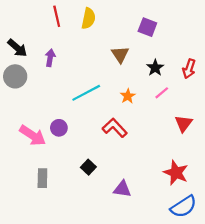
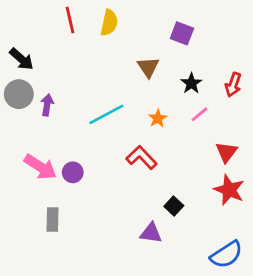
purple arrow: (50, 58) -> (47, 105), moved
purple circle: (59, 128) -> (73, 172), moved
black square: (88, 167) -> (174, 206), moved
red star: (176, 173) -> (229, 190), moved

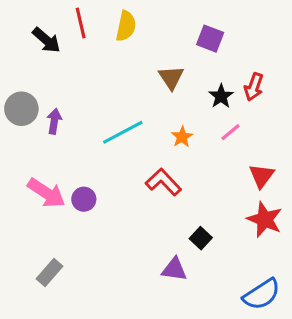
black arrow: (21, 59) -> (46, 40), moved
red arrow: (233, 85) -> (254, 87), moved
gray rectangle: (52, 220) -> (49, 272), moved, turned 40

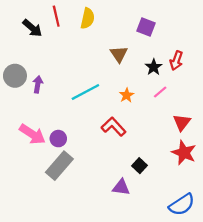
gray rectangle: (49, 272) -> (59, 166), moved, size x1.5

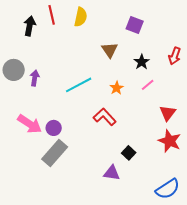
black arrow: (32, 28) -> (30, 26), turned -120
red arrow: (176, 61) -> (175, 56), moved

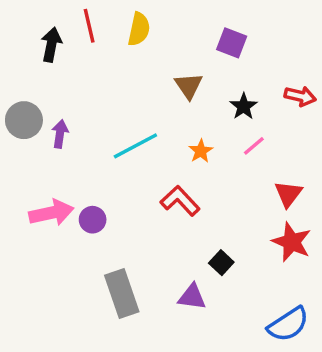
red arrow: (175, 56) -> (300, 96), turned -96
pink arrow: (30, 124) -> (51, 213), turned -45
gray rectangle: (55, 153) -> (122, 293), moved, turned -60

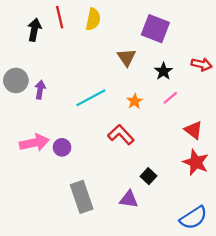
purple square: (232, 43) -> (155, 29), size x1.4
red triangle: (288, 194) -> (193, 130), turned -30

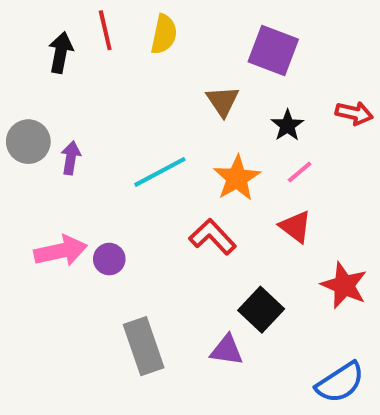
orange star: (135, 101) -> (237, 178), size x1.6
red triangle: (193, 130) -> (296, 227), moved
black square: (148, 176) -> (261, 310), size x1.5

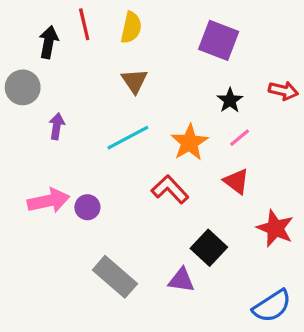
brown triangle: (223, 101) -> (134, 81), moved
gray circle: (28, 142) -> (23, 87), moved
gray rectangle: (144, 346) -> (115, 277), turned -30

